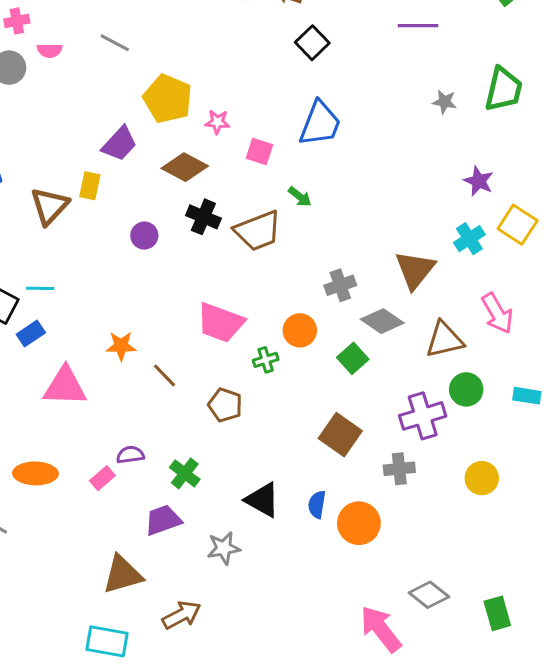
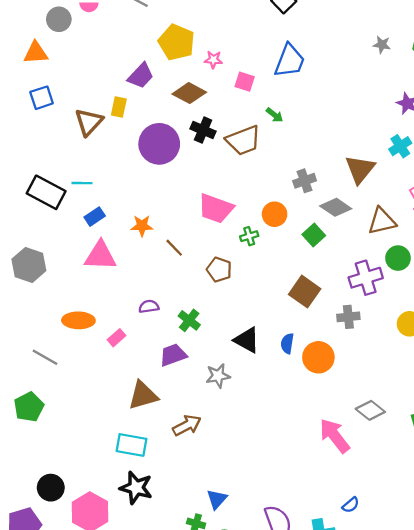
purple circle: (144, 236) -> (159, 144), size x2.0
blue rectangle: (31, 333) -> (95, 217), moved
pink rectangle: (102, 478) -> (117, 338), moved

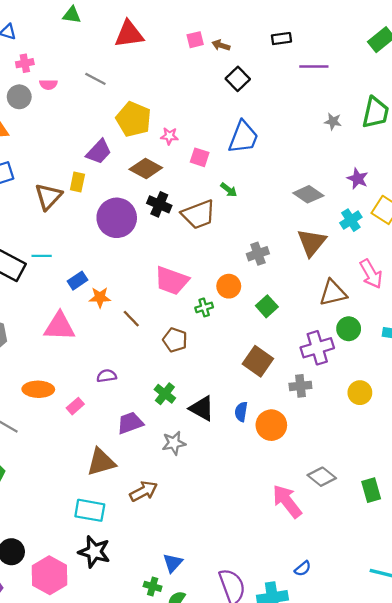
gray diamond: (336, 207) -> (308, 194), moved
blue rectangle: (95, 217) -> (77, 281), moved
green cross: (189, 320) -> (165, 394), moved

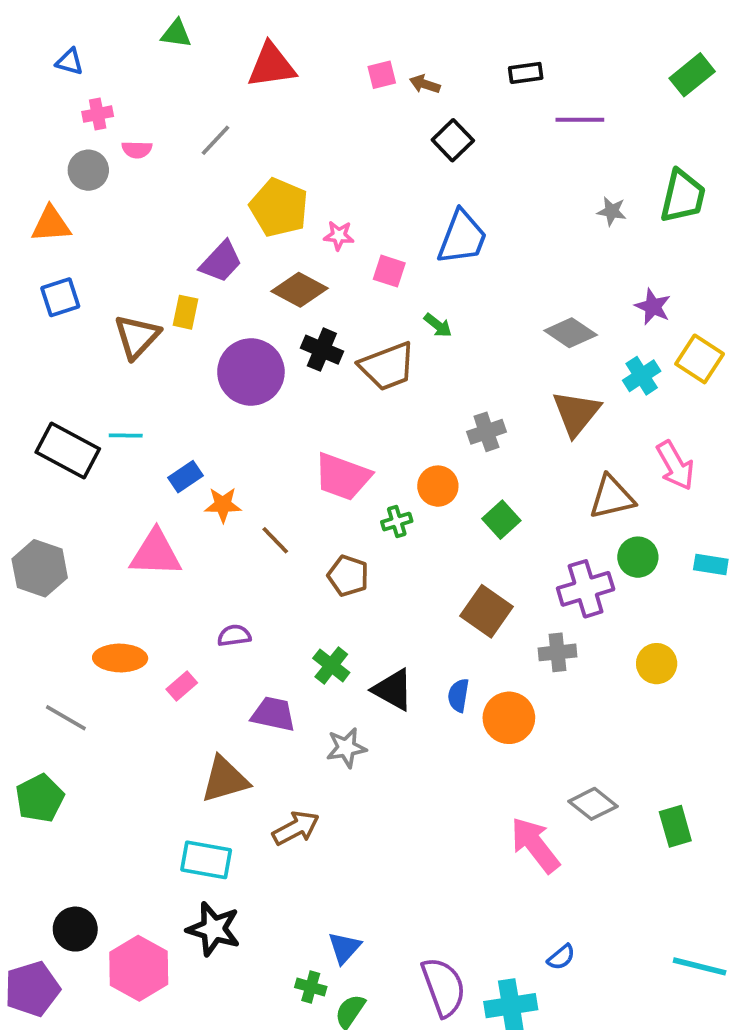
gray line: (95, 79) -> (215, 140), turned -75
purple trapezoid: (130, 423) -> (273, 714), turned 32

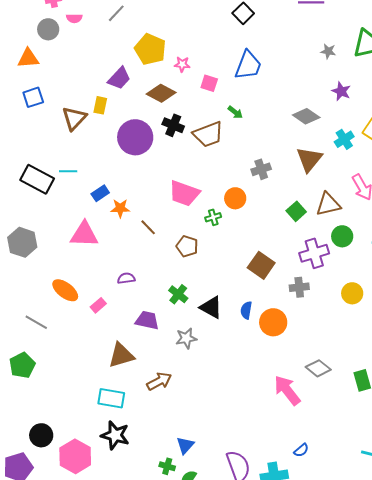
purple star: (653, 307) -> (341, 91), moved
green square: (501, 520) -> (296, 211), moved
orange ellipse: (120, 658) -> (65, 290), turned 36

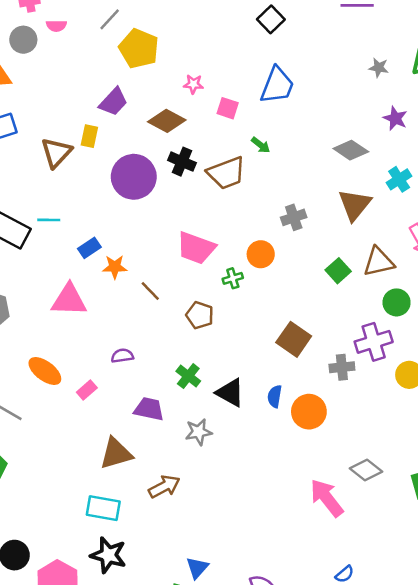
yellow pentagon: (150, 49) -> (139, 49), moved
purple cross: (314, 253) -> (374, 342), moved

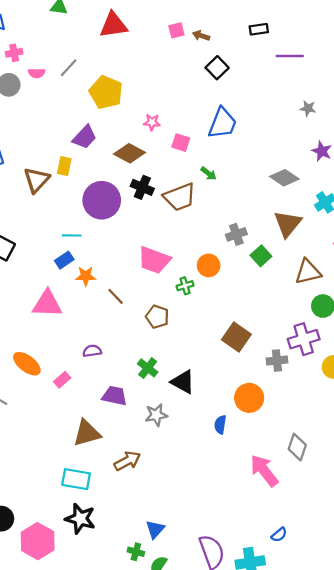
gray line: (110, 19) -> (69, 68), moved
cyan line: (49, 220) -> (72, 235), moved
green square: (338, 271) -> (261, 256), moved
blue semicircle: (275, 396) -> (220, 425), moved
gray diamond: (366, 470) -> (297, 447), turned 70

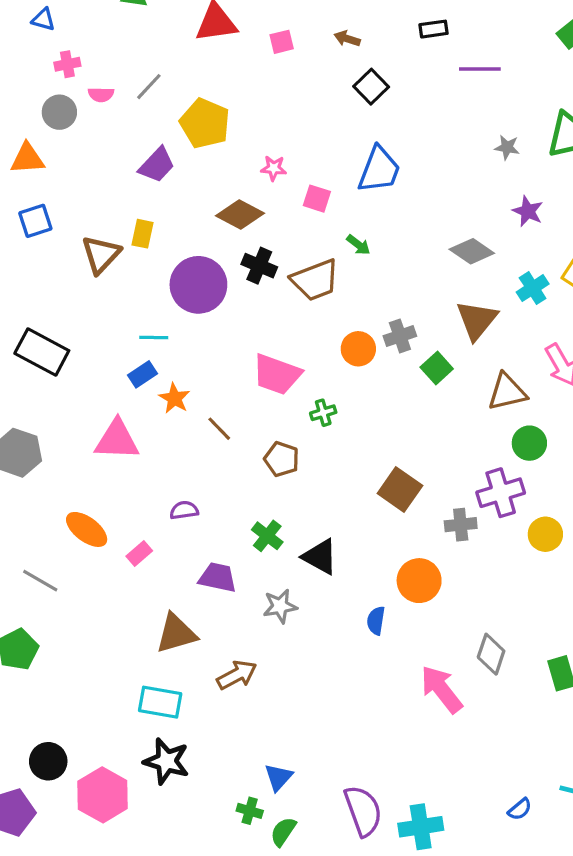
pink square: (176, 30) -> (282, 42), moved
purple trapezoid: (85, 137) -> (157, 165), moved
orange circle: (209, 265) -> (358, 349), moved
orange star: (86, 276) -> (174, 398), turned 30
blue semicircle: (279, 535) -> (520, 809), moved

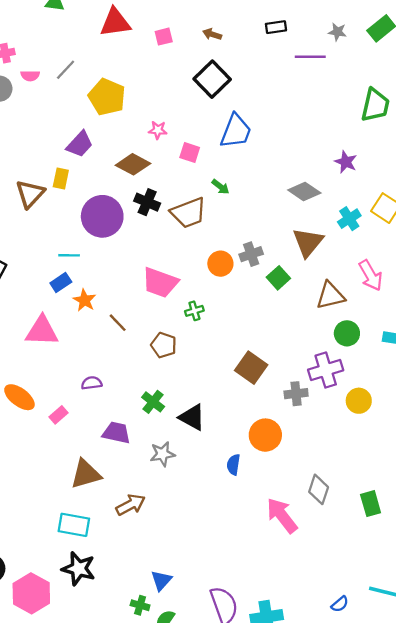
black square: (371, 87) -> (212, 79), moved, size x1.4
gray star: (507, 147) -> (337, 32), moved
purple trapezoid: (157, 165) -> (80, 144), moved

